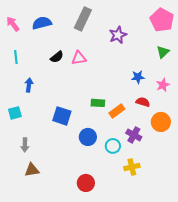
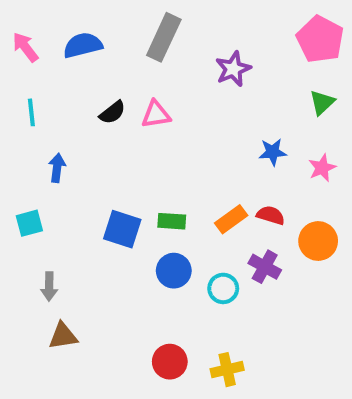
red semicircle: (143, 102) -> (271, 215), moved
green rectangle: (98, 103) -> (172, 221), moved
yellow cross: (132, 167) -> (227, 370), moved

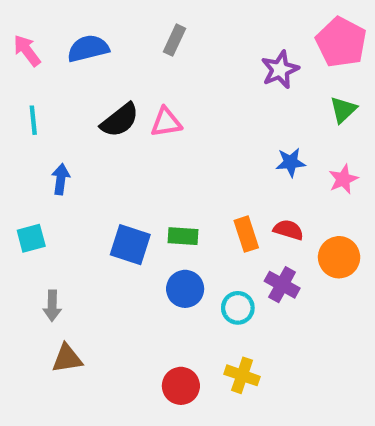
gray rectangle: (164, 37) -> (175, 40), size x0.6
purple star: (233, 69) -> (280, 70), moved
black semicircle: (112, 112) -> (120, 120), size x1.4
orange rectangle: (231, 219) -> (246, 234), turned -72
yellow cross: (227, 370) -> (242, 375), moved, turned 32

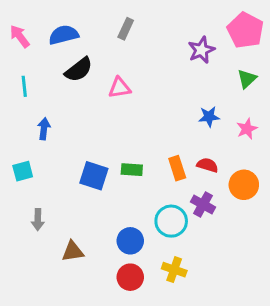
black semicircle: (120, 120) -> (79, 70), moved
blue circle: (185, 289) -> (130, 241), moved
cyan circle: (238, 308) -> (171, 221), size x1.4
brown triangle: (67, 358) -> (73, 251), moved

